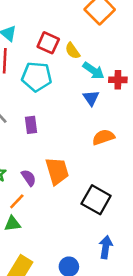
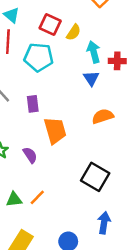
yellow semicircle: (73, 51) -> (74, 32), turned -112
cyan arrow: (93, 71) -> (94, 52), turned -140
orange trapezoid: (57, 171) -> (55, 130), moved
orange line: (17, 201) -> (37, 197), moved

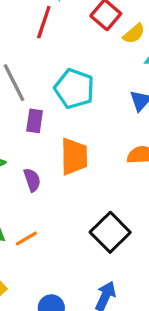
cyan pentagon: (39, 57) -> (74, 89), moved
purple rectangle: (33, 104) -> (35, 121), moved

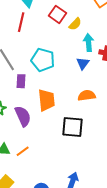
purple semicircle: (32, 180) -> (23, 116), size x1.5
black square: (110, 232) -> (73, 127), moved, turned -35

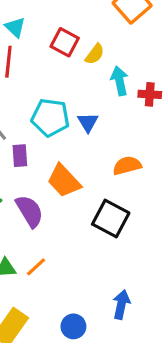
blue triangle: (83, 63) -> (88, 122), moved
orange trapezoid: (46, 100) -> (64, 181), turned 150
black square: (73, 127) -> (111, 219), turned 30

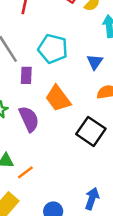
blue triangle: (88, 122) -> (95, 62), moved
orange line: (36, 267) -> (25, 172), moved

